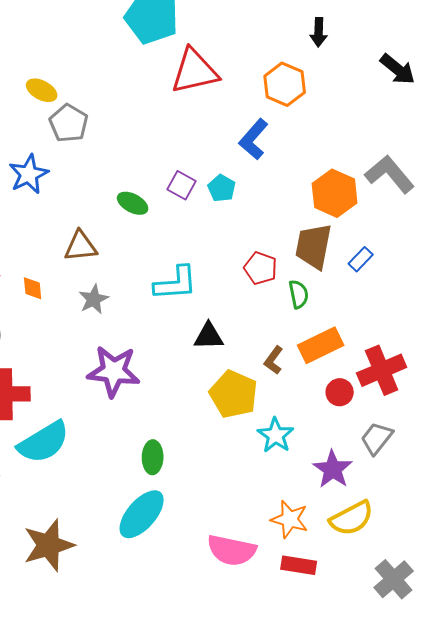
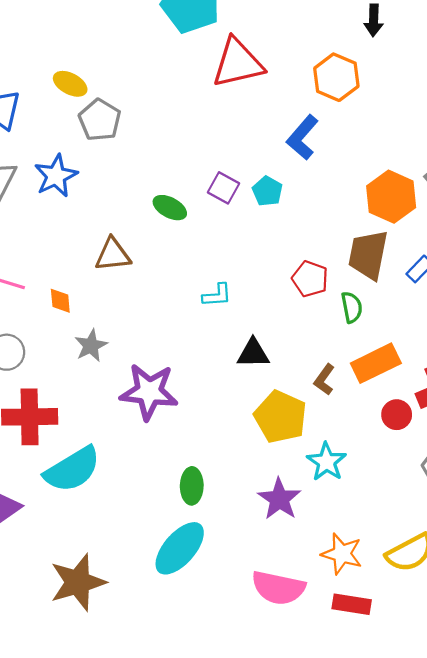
cyan L-shape: (176, 283) -> (217, 295), size x0.6
gray star: (94, 299) -> (91, 346), moved
purple star: (333, 469) -> (279, 499), moved

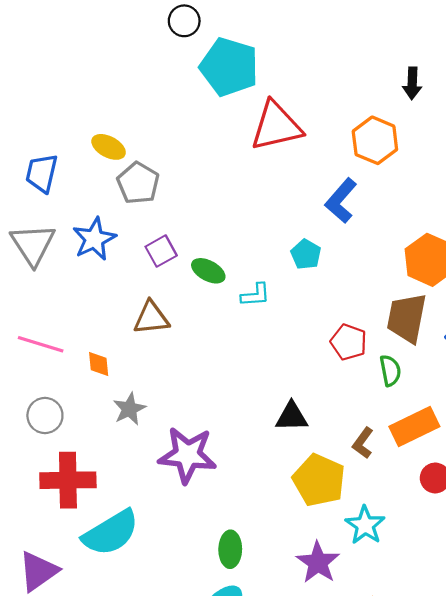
purple square: (224, 188) -> (161, 251), moved, turned 32
cyan L-shape: (217, 295) -> (255, 295), moved

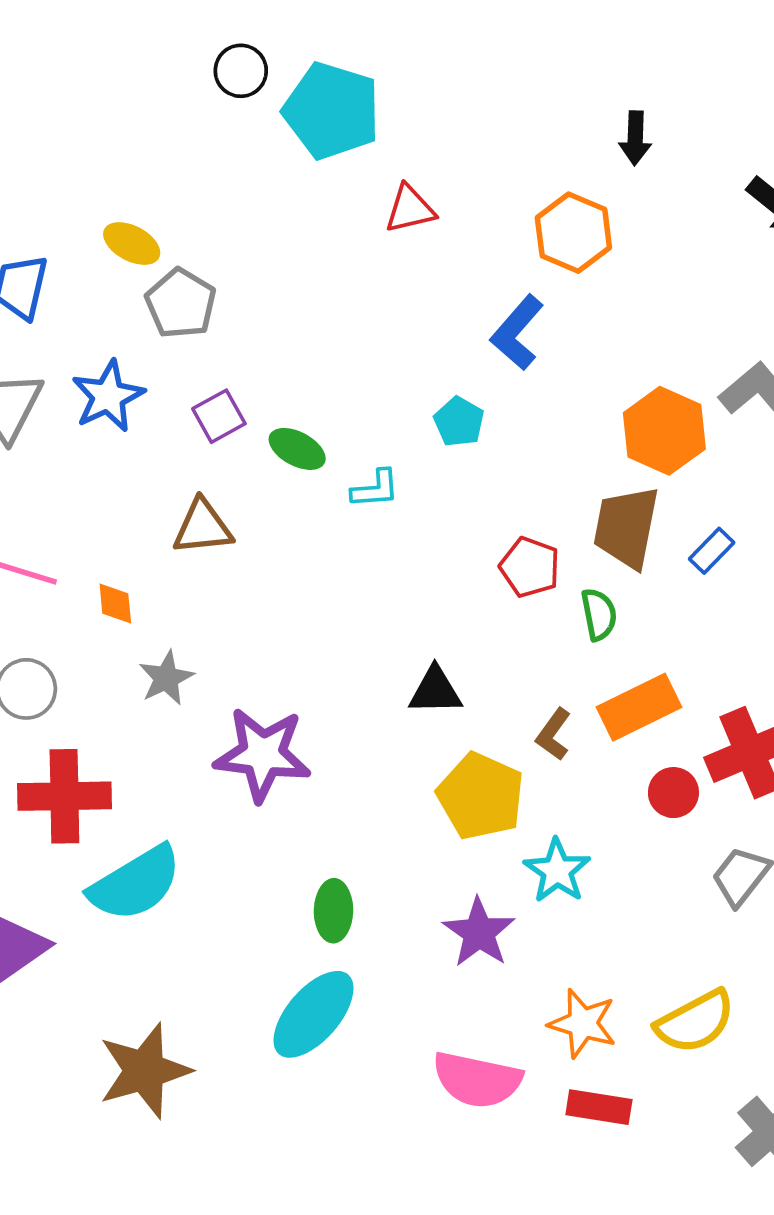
black circle: (184, 21) -> (241, 71), moved
red triangle: (276, 126) -> (410, 209), size x0.6

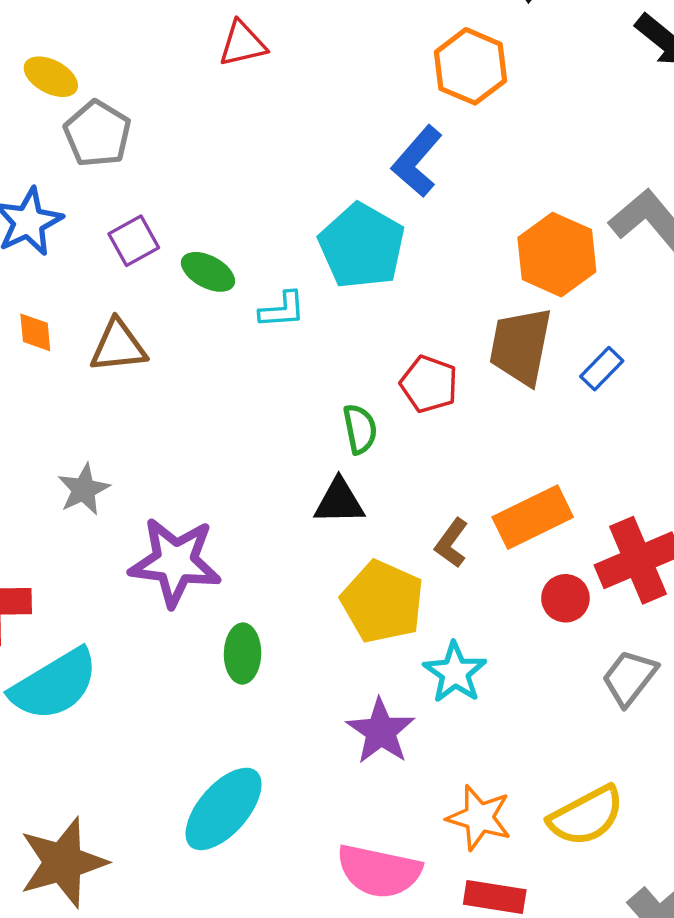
red triangle: (410, 209) -> (243, 44), moved
cyan pentagon: (459, 422) -> (362, 246), size x1.8
orange diamond: (115, 603) -> (35, 332), moved
green semicircle: (599, 614) -> (360, 429), moved
green ellipse: (333, 911) -> (243, 654), moved

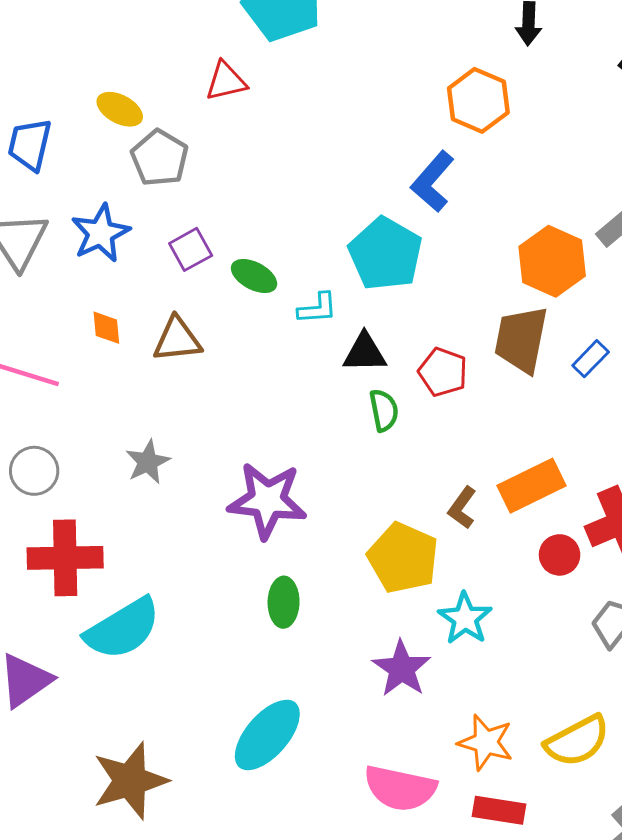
red triangle: (243, 44) -> (226, 81), moved
black triangle: (339, 502) -> (365, 353), moved
purple star: (175, 562) -> (267, 500), moved

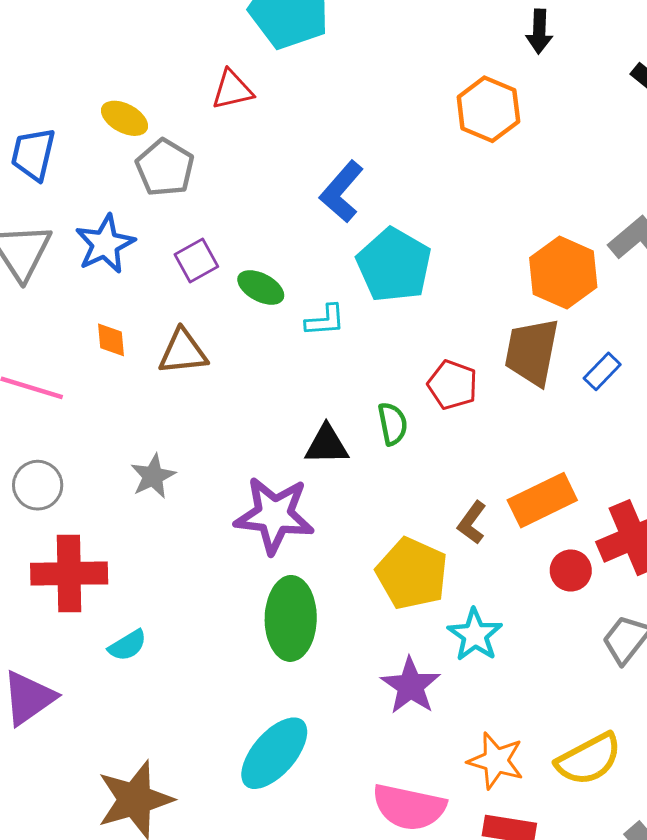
blue L-shape: (433, 182) -> (342, 192), moved
black triangle: (365, 353) -> (327, 445), moved
green ellipse: (284, 602) -> (291, 618), size x1.6
cyan semicircle: (123, 629) -> (127, 645), size x0.5

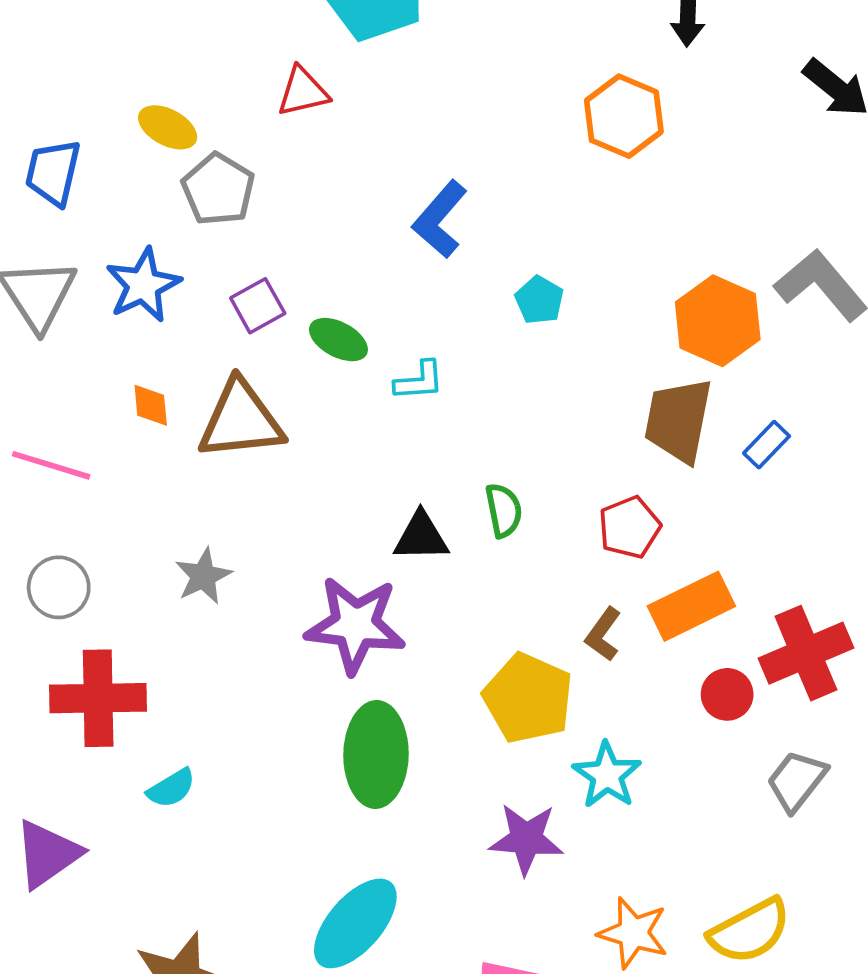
cyan pentagon: (394, 265) -> (539, 300), moved, size x0.5
brown triangle: (183, 352) -> (241, 420), size x1.4
red pentagon: (452, 385) -> (629, 527), moved, turned 30
purple star: (411, 686) -> (526, 839), turned -30

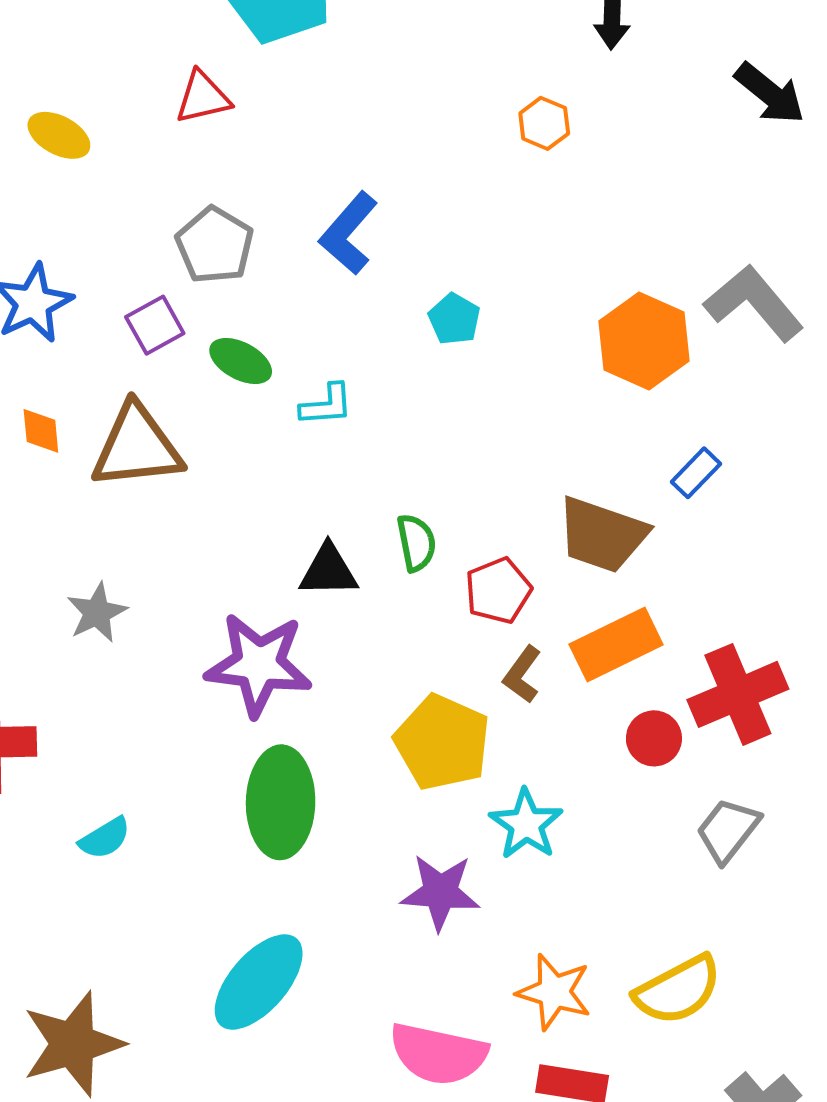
orange hexagon: (624, 116) -> (544, 123), size x0.6
gray pentagon: (218, 189) -> (215, 245), moved
brown trapezoid: (678, 420) -> (602, 535), moved, turned -82
red pentagon: (629, 527) -> (498, 591), moved
cyan semicircle: (171, 788) -> (105, 838), moved

